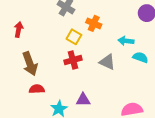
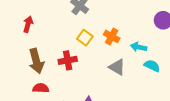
orange cross: (94, 23) -> (112, 36), moved
red cross: (73, 60) -> (68, 60), moved

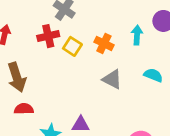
cyan arrow: (139, 47) -> (137, 35), moved, turned 84
red cross: (68, 60) -> (48, 36), moved

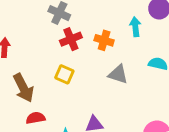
red cross: (48, 36) -> (71, 39), moved
yellow square: (72, 46) -> (64, 74), moved

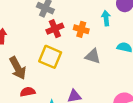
yellow square: (64, 74) -> (50, 57), size x1.5

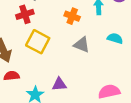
red cross: (55, 29) -> (25, 14), moved

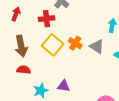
orange cross: (72, 16) -> (75, 43), moved
gray triangle: (82, 45) -> (97, 46), moved

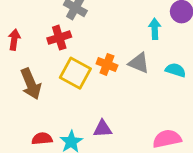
red semicircle: (24, 70) -> (42, 139), moved

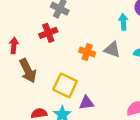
red arrow: (14, 40) -> (14, 46), moved
yellow square: (75, 73) -> (65, 85), moved

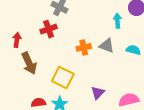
orange cross: (87, 52) -> (84, 47), turned -32
purple triangle: (86, 103) -> (98, 93), moved, turned -40

